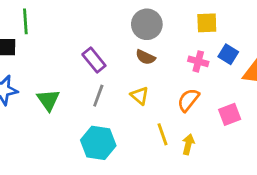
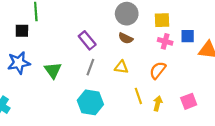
yellow square: (207, 23) -> (162, 20), moved
blue square: (228, 54) -> (188, 36), turned -32
yellow triangle: (140, 96) -> (121, 67), turned -32
pink square: (230, 114) -> (189, 101), moved

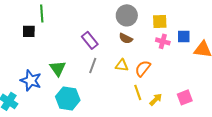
blue star: (19, 63) -> (31, 80), moved, turned 30
orange semicircle: (158, 70) -> (143, 68), moved
cyan hexagon: (90, 102) -> (68, 98), moved
yellow arrow: (158, 103) -> (156, 99), turned 32

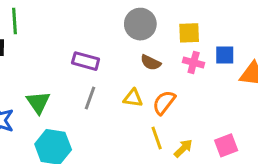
brown semicircle: (126, 38) -> (151, 62), moved
purple rectangle: (90, 40) -> (86, 61), turned -36

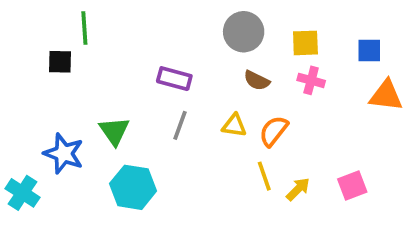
blue square: (225, 55) -> (369, 50), moved

